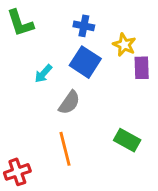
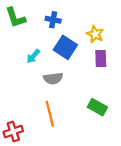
blue cross: (84, 26) -> (53, 20), moved
purple rectangle: (142, 68) -> (101, 58), moved
gray semicircle: (69, 103) -> (53, 78), turned 48

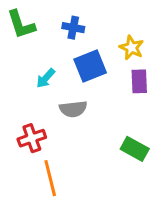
blue square: (65, 47) -> (90, 66), turned 35
orange line: (50, 114) -> (50, 178), moved
red cross: (13, 132) -> (32, 138), moved

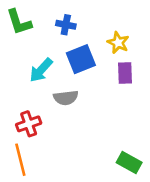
cyan arrow: (46, 78) -> (41, 70), size x1.4
green rectangle: (135, 149) -> (129, 162), moved
orange line: (50, 178) -> (20, 160), moved

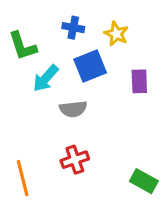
green L-shape: (19, 22) -> (23, 46), moved
yellow star: (118, 43) -> (116, 34), moved
red cross: (29, 124) -> (75, 160), moved

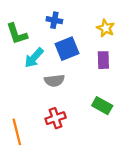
yellow star: (116, 34) -> (106, 28), moved
green rectangle: (144, 181) -> (102, 106), moved

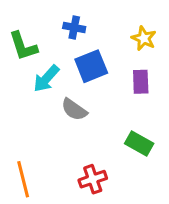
gray semicircle: (54, 81) -> (74, 110), turned 42
red cross: (56, 118) -> (93, 179), moved

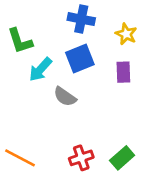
blue cross: (74, 28) -> (81, 19), moved, size x1.4
green rectangle: (139, 144) -> (122, 158), moved, turned -70
orange line: (23, 179) -> (20, 158), turned -48

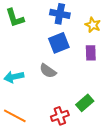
green L-shape: (20, 41) -> (15, 18), moved
cyan arrow: (40, 69) -> (14, 77), moved, turned 36
green rectangle: (122, 158) -> (85, 103), moved

